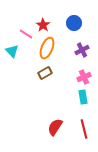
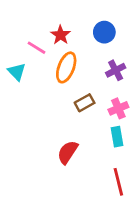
brown rectangle: (45, 73) -> (85, 103), moved
red semicircle: (55, 127) -> (68, 152), moved

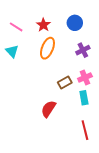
pink line: (37, 48) -> (16, 27), moved
brown rectangle: (85, 103) -> (65, 83), moved

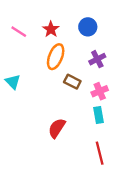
cyan triangle: (12, 51) -> (13, 82), moved
brown rectangle: (65, 83) -> (72, 82), moved, turned 56

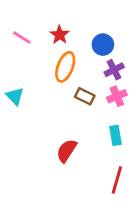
blue circle: (88, 27) -> (103, 45), moved
pink cross: (100, 91) -> (117, 96), moved
red line: (100, 153) -> (117, 180), turned 30

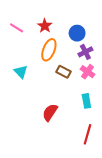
cyan triangle: (15, 96) -> (21, 72), moved
pink cross: (117, 96) -> (87, 72), turned -32

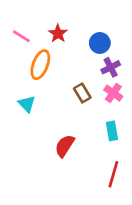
orange ellipse: (49, 50) -> (40, 65), moved
cyan triangle: (21, 72) -> (27, 104), moved
brown rectangle: (64, 72) -> (82, 93), turned 32

